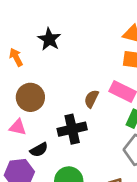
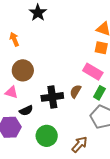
black star: (49, 39) -> (38, 13), moved
brown semicircle: (91, 99) -> (75, 91), moved

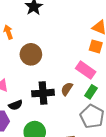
brown circle: (23, 70) -> (31, 54), moved

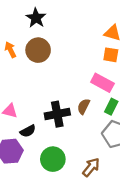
brown circle: (31, 54) -> (38, 50), moved

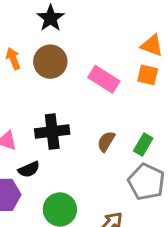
pink rectangle: (102, 83) -> (104, 79), moved
black cross: (57, 114) -> (52, 132), moved

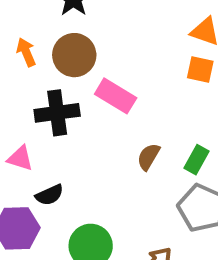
pink rectangle: (104, 79) -> (116, 96), moved
black cross: (52, 132) -> (57, 113), moved

